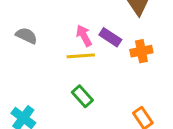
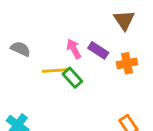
yellow line: (81, 56) -> (55, 70), moved
green rectangle: (82, 96) -> (72, 78), moved

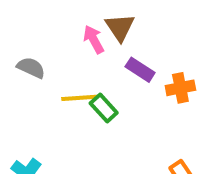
brown triangle: (124, 20) -> (120, 27), moved
pink arrow: (74, 49) -> (94, 39), moved

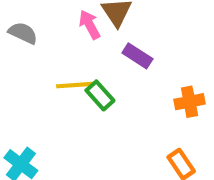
gray semicircle: (31, 68) -> (23, 33), moved
orange cross: (180, 88) -> (189, 102), moved

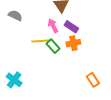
pink arrow: (90, 25) -> (53, 26), moved
orange cross: (189, 102) -> (73, 43), moved

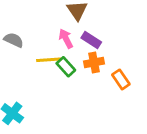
gray semicircle: (15, 15) -> (14, 40), moved
orange rectangle: (93, 80) -> (121, 79), moved

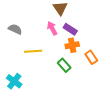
yellow line: (49, 60) -> (33, 51), moved
green rectangle: (66, 67) -> (64, 65), moved

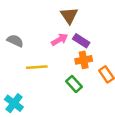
pink arrow: (52, 28) -> (60, 40), turned 88

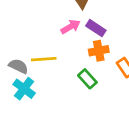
gray semicircle: (15, 41) -> (18, 66), moved
cyan cross: (14, 103) -> (24, 89), moved

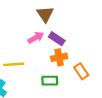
green rectangle: (87, 79) -> (50, 81), turned -49

